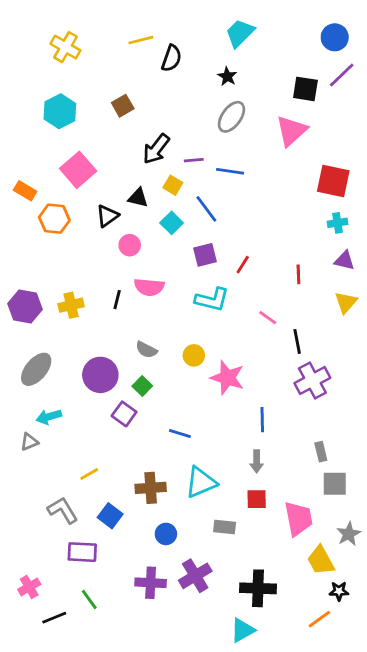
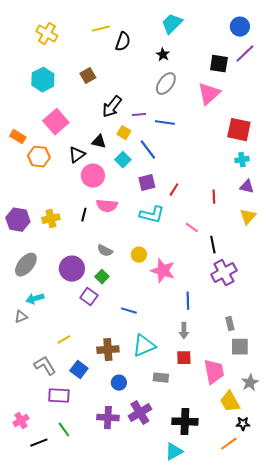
pink circle: (130, 245) -> (93, 176), size x1.5

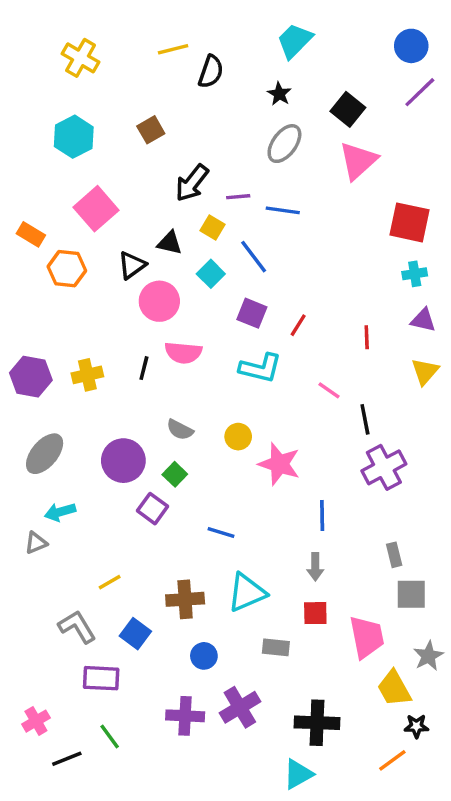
black square: (219, 64) -> (348, 109), moved, turned 30
purple square: (147, 183) -> (252, 313), turned 36

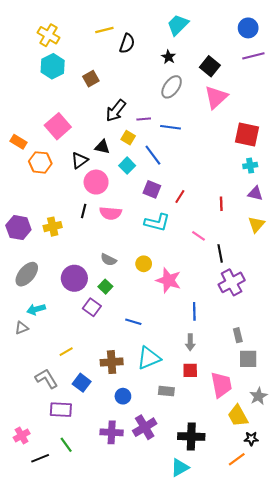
purple line: (420, 92) -> (253, 56), turned 30
cyan hexagon: (74, 137) -> (53, 66), moved
black line: (144, 368) -> (84, 211), moved

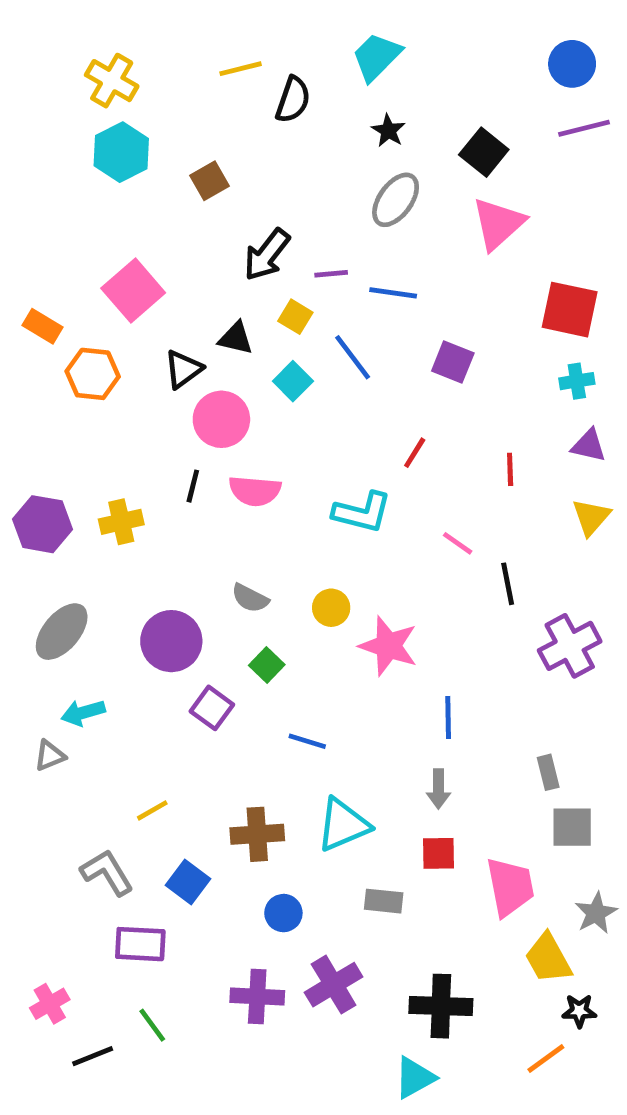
cyan trapezoid: (178, 25) -> (376, 57), moved
purple square: (152, 189) -> (453, 362), moved
purple cross: (232, 282) -> (570, 646), moved
green square: (105, 287) -> (267, 665), moved

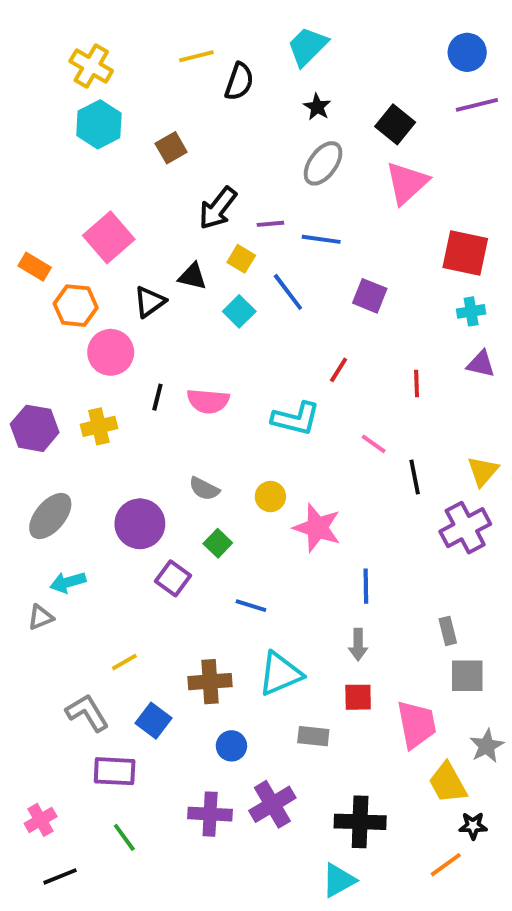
pink circle: (221, 419) -> (111, 352), moved
yellow triangle: (591, 517) -> (483, 471), moved
black line: (93, 1056) -> (60, 876), moved

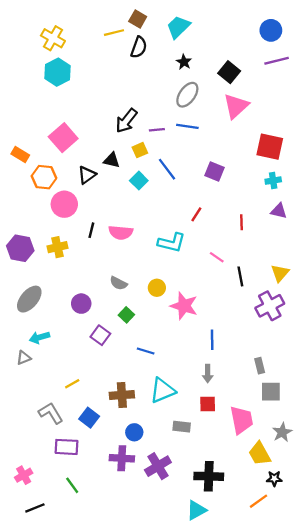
brown square: (171, 148) -> (138, 19), moved, turned -30
blue line: (321, 239) -> (187, 126), moved
yellow square: (241, 259) -> (140, 150), turned 35
purple circle: (140, 524) -> (81, 304), size x0.7
purple cross: (210, 814) -> (122, 458), moved

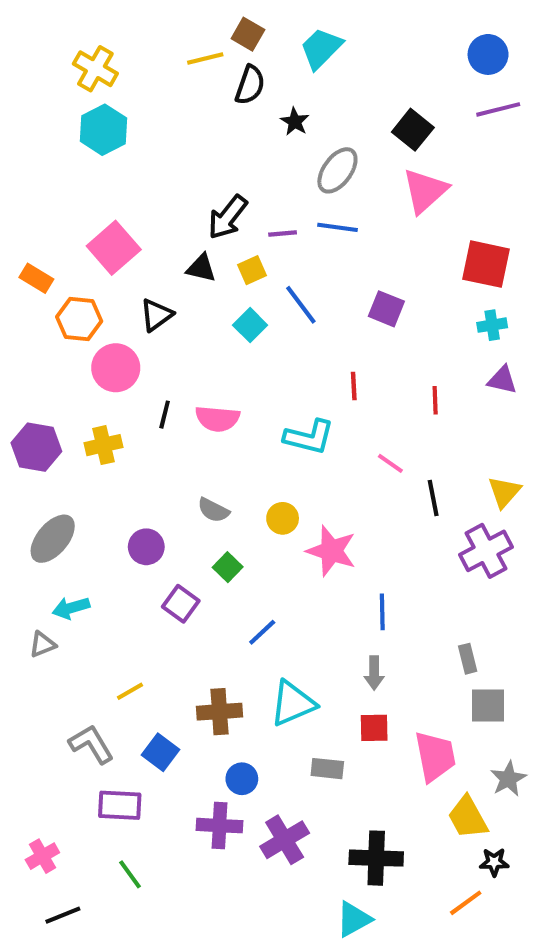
black star: (184, 62) -> (295, 122), moved
black triangle: (112, 160) -> (201, 268), moved
red line: (196, 214) -> (354, 386), turned -35
blue line: (146, 351) -> (262, 632), turned -60

